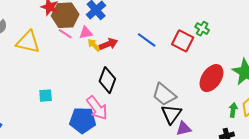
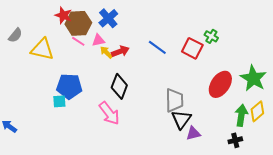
gray trapezoid: (164, 95) -> (174, 100), turned -130
green arrow: (233, 110) -> (241, 115), size x1.5
blue pentagon: (83, 120) -> (69, 86), moved

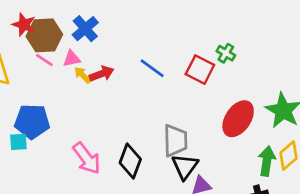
black diamond: (119, 86) -> (130, 161), moved

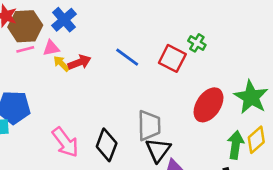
pink line: (44, 60) -> (25, 49), turned -48

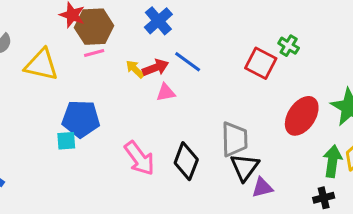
blue cross: (64, 20) -> (158, 21), moved
pink triangle: (51, 48) -> (166, 92), moved
blue line: (127, 57) -> (188, 62), moved

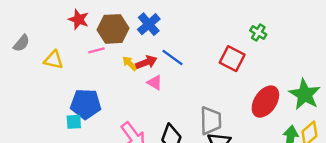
brown hexagon: (94, 27) -> (113, 29), moved
green cross: (289, 46) -> (258, 33), moved
yellow triangle: (41, 65) -> (54, 60), size x0.7
pink triangle: (166, 92) -> (155, 82), turned 42

